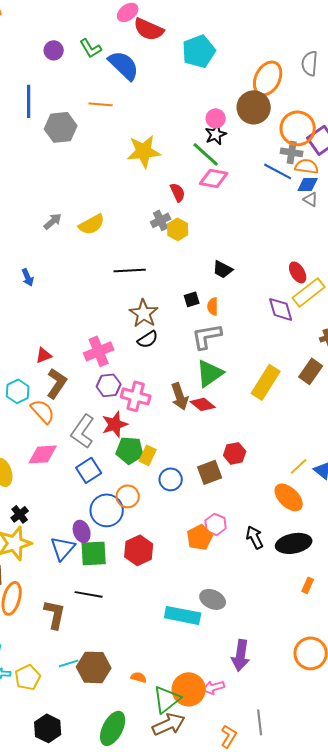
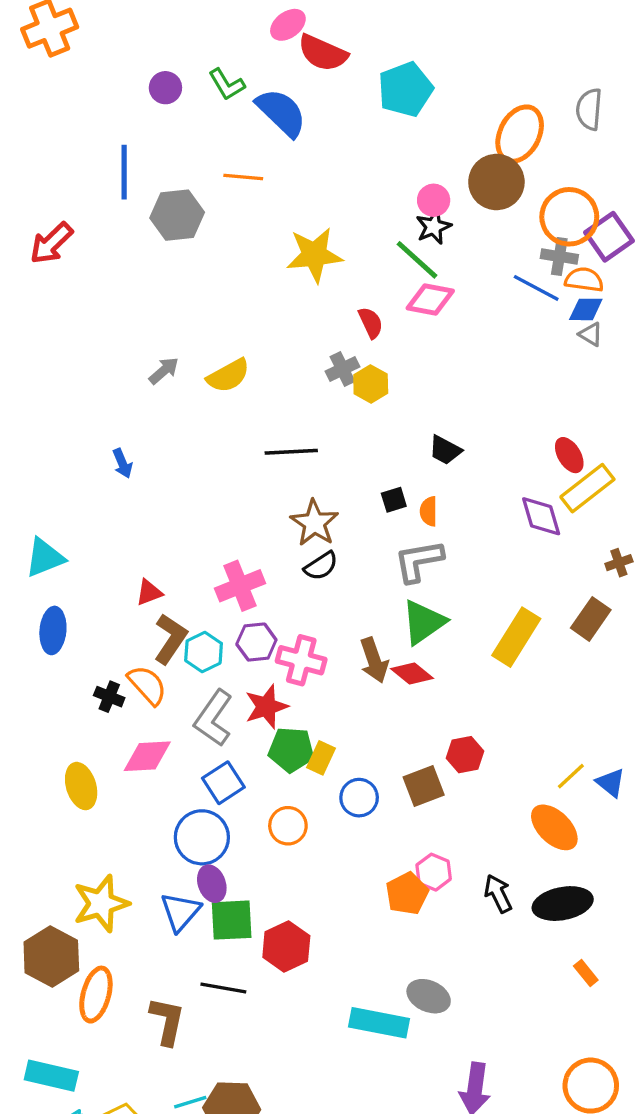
cyan hexagon: (18, 391) -> (204, 652), moved
blue circle: (107, 510) -> (202, 837), moved
black cross: (20, 514) -> (109, 697), moved, turned -30
red hexagon: (139, 550) -> (286, 947), moved
orange rectangle: (308, 585) -> (586, 973), turned -63

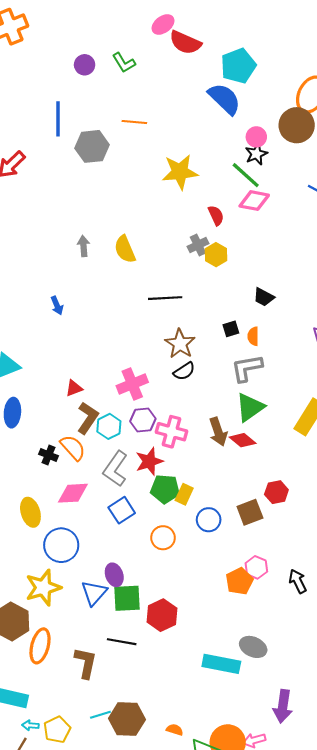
blue semicircle: (281, 113) -> (225, 99), moved
gray arrow: (164, 371) -> (83, 246), turned -54
yellow semicircle: (228, 376) -> (125, 249), turned 96
blue circle: (202, 837) -> (61, 545), moved

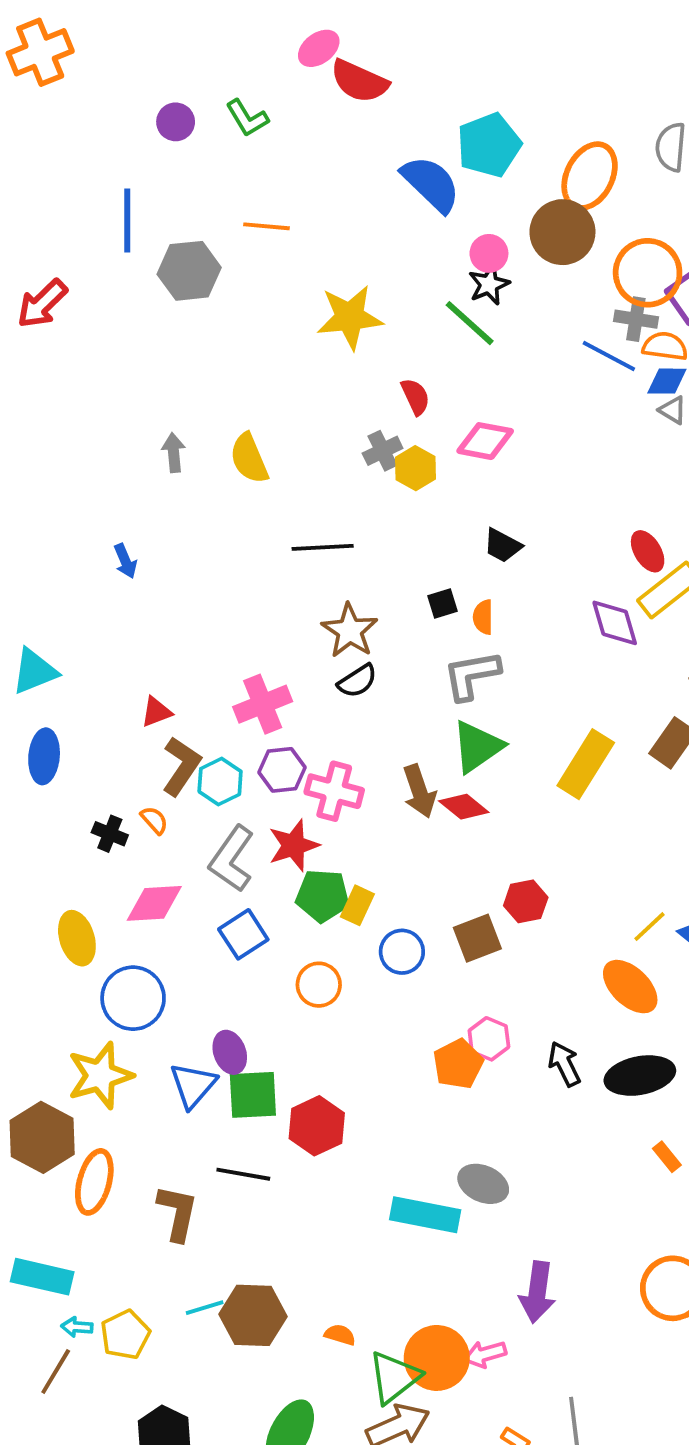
cyan pentagon: (238, 66) -> (489, 145), moved
pink diamond: (254, 201) -> (485, 441), moved
orange semicircle: (73, 448) -> (154, 820), size x0.6

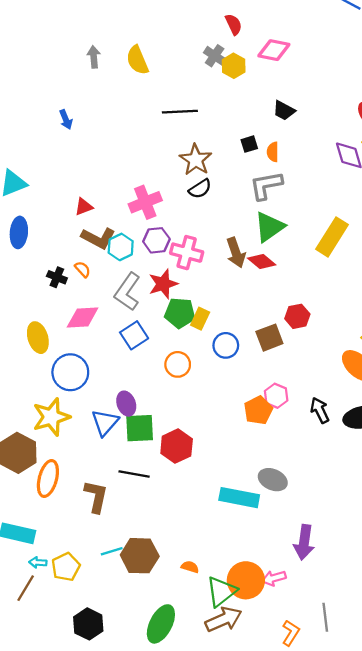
gray cross: (383, 451) -> (215, 56), turned -30
brown L-shape: (181, 766) -> (98, 238), turned 84

